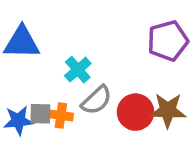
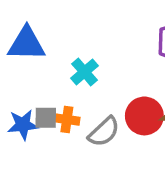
gray semicircle: (96, 100) -> (104, 132), moved

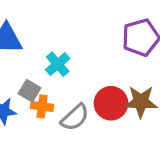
gray square: (46, 118) -> (29, 91), moved, turned 30

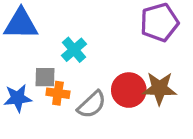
gray square: (29, 91) -> (45, 77), turned -30

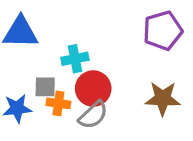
cyan cross: (74, 50) -> (75, 59), turned 30
red circle: (129, 90) -> (93, 89), moved

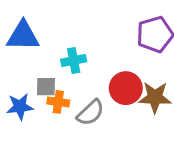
red circle: (93, 89) -> (126, 88), moved

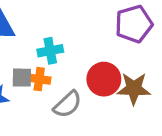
orange cross: (58, 102) -> (39, 79), moved

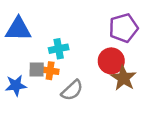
red circle: (104, 79) -> (111, 61), moved
brown star: (134, 89) -> (123, 78), turned 30

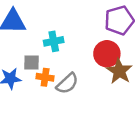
orange cross: (50, 71) -> (45, 77), moved

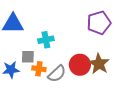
red circle: (107, 54) -> (80, 65), moved

